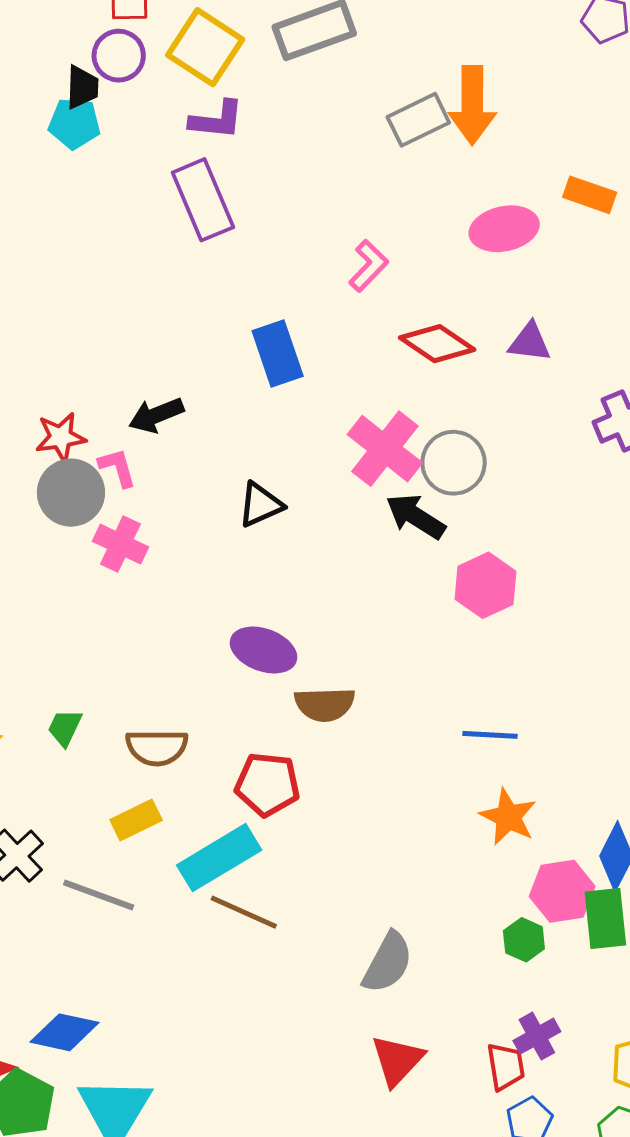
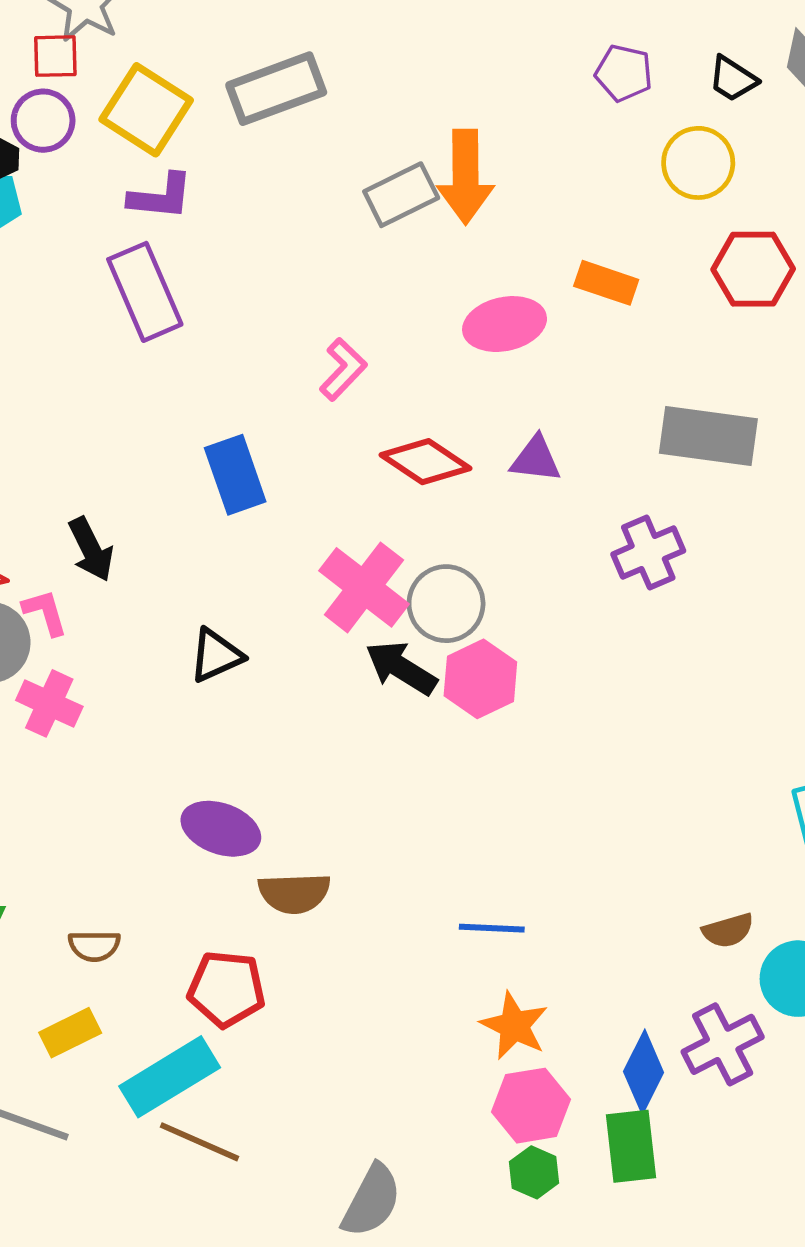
black arrow: (156, 415) -> (91, 549), turned -94
pink hexagon: (486, 585) -> (480, 679), moved
brown semicircle: (157, 747) -> (94, 946), size x0.7
pink hexagon: (562, 891) -> (531, 1106), moved

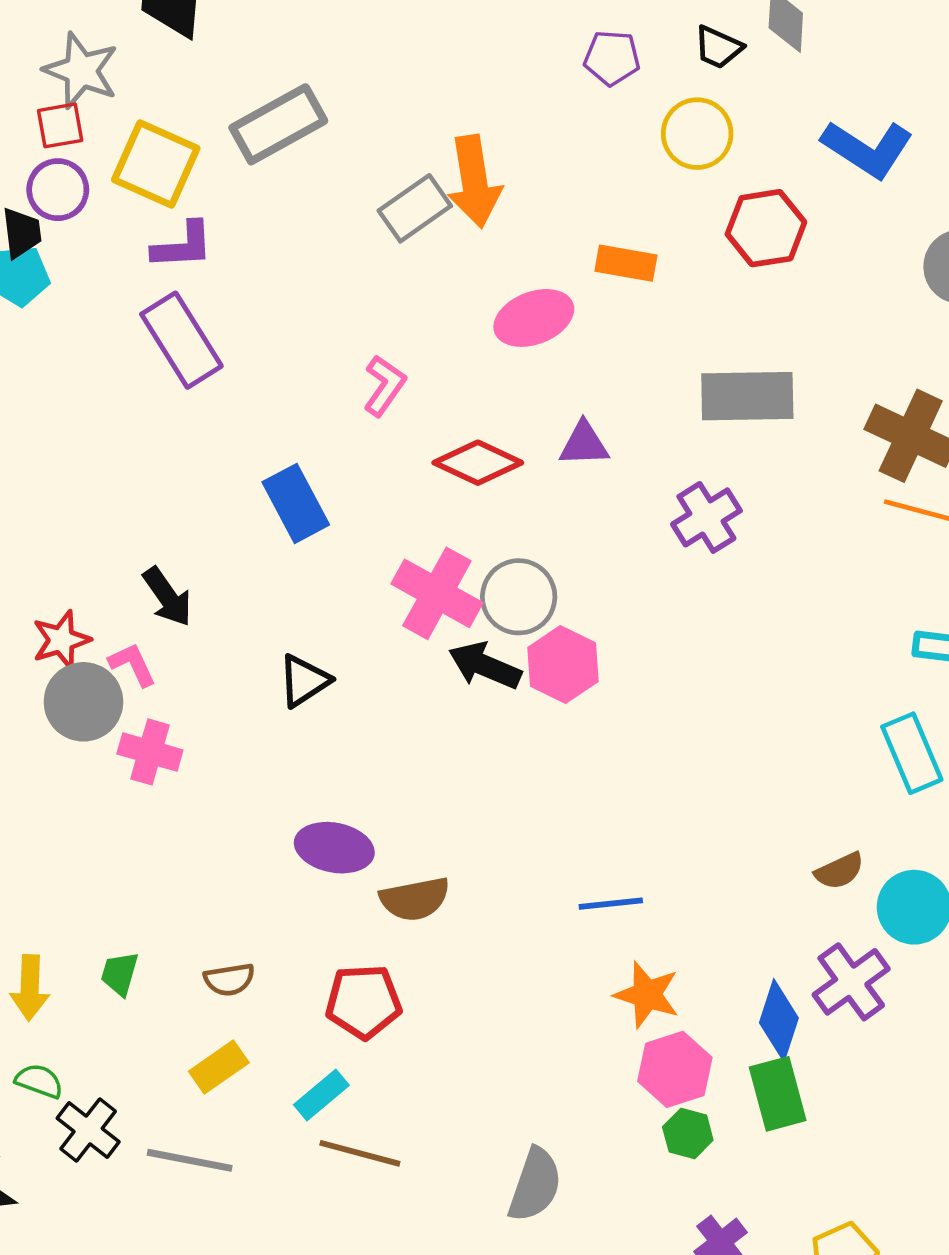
cyan rectangle: (170, 1077) -> (321, 1095), size x0.6

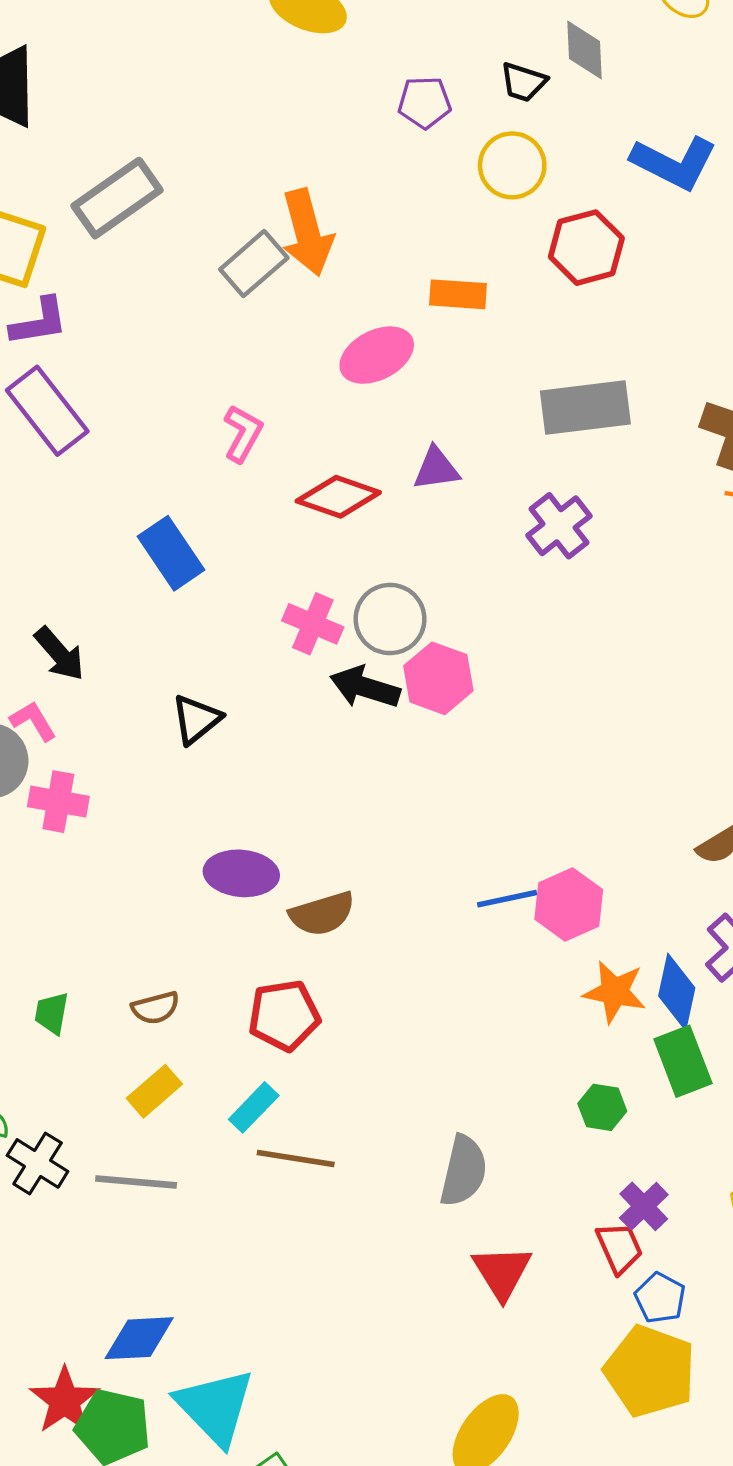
pink cross: (437, 593) -> (313, 624), size x0.7
orange star: (647, 995) -> (615, 992), moved
pink hexagon: (675, 1069) -> (569, 904), moved

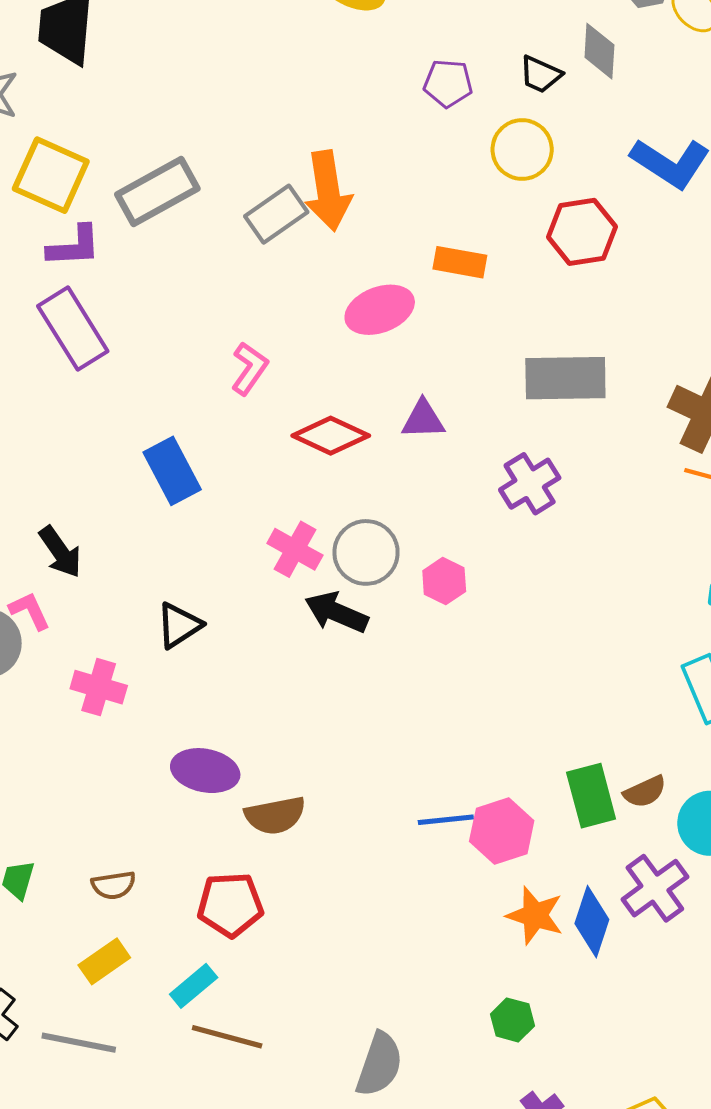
gray rectangle: (117, 198) -> (157, 192), moved
pink hexagon: (438, 678) -> (444, 581), moved, size x0.7
pink cross: (58, 802) -> (99, 687), moved
green rectangle: (683, 1061) -> (591, 796), moved

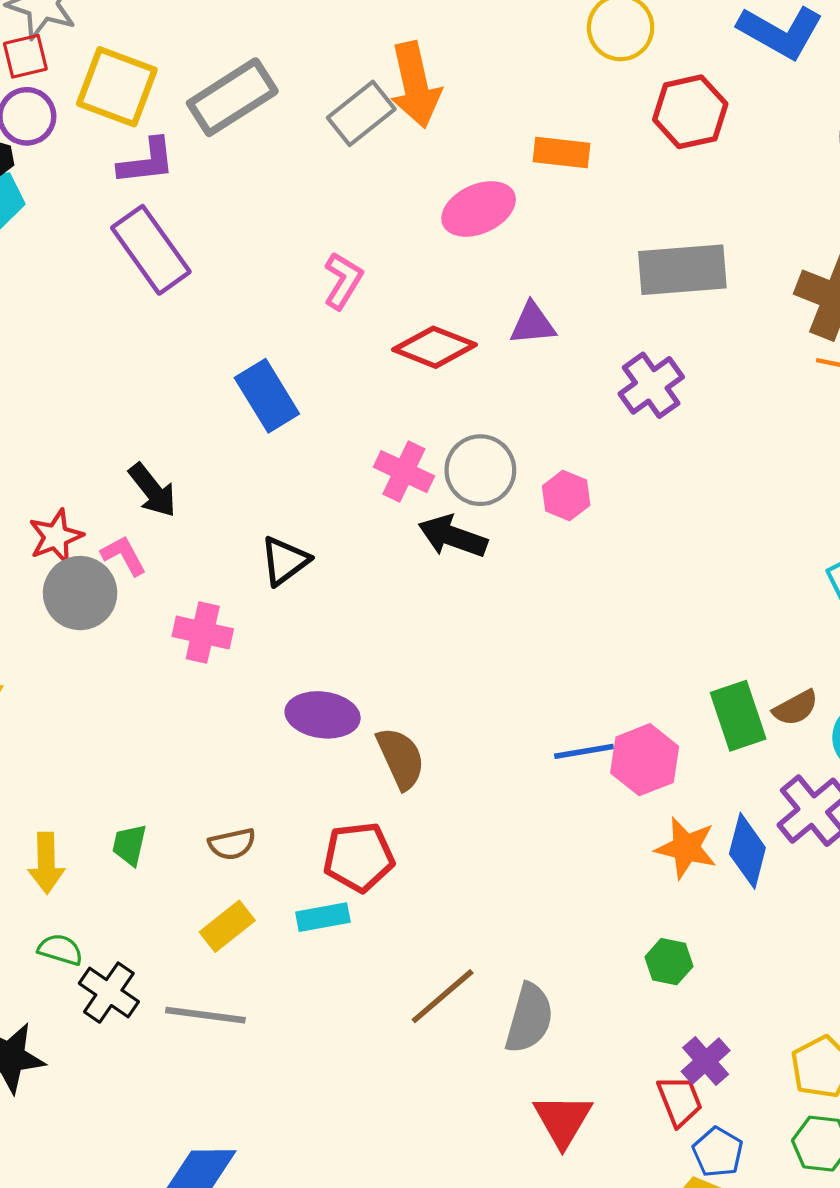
brown semicircle: (275, 815) -> (401, 758), turned -100
cyan rectangle: (194, 986) -> (323, 917), moved, turned 33
brown line: (227, 1037) -> (443, 996), moved, turned -52

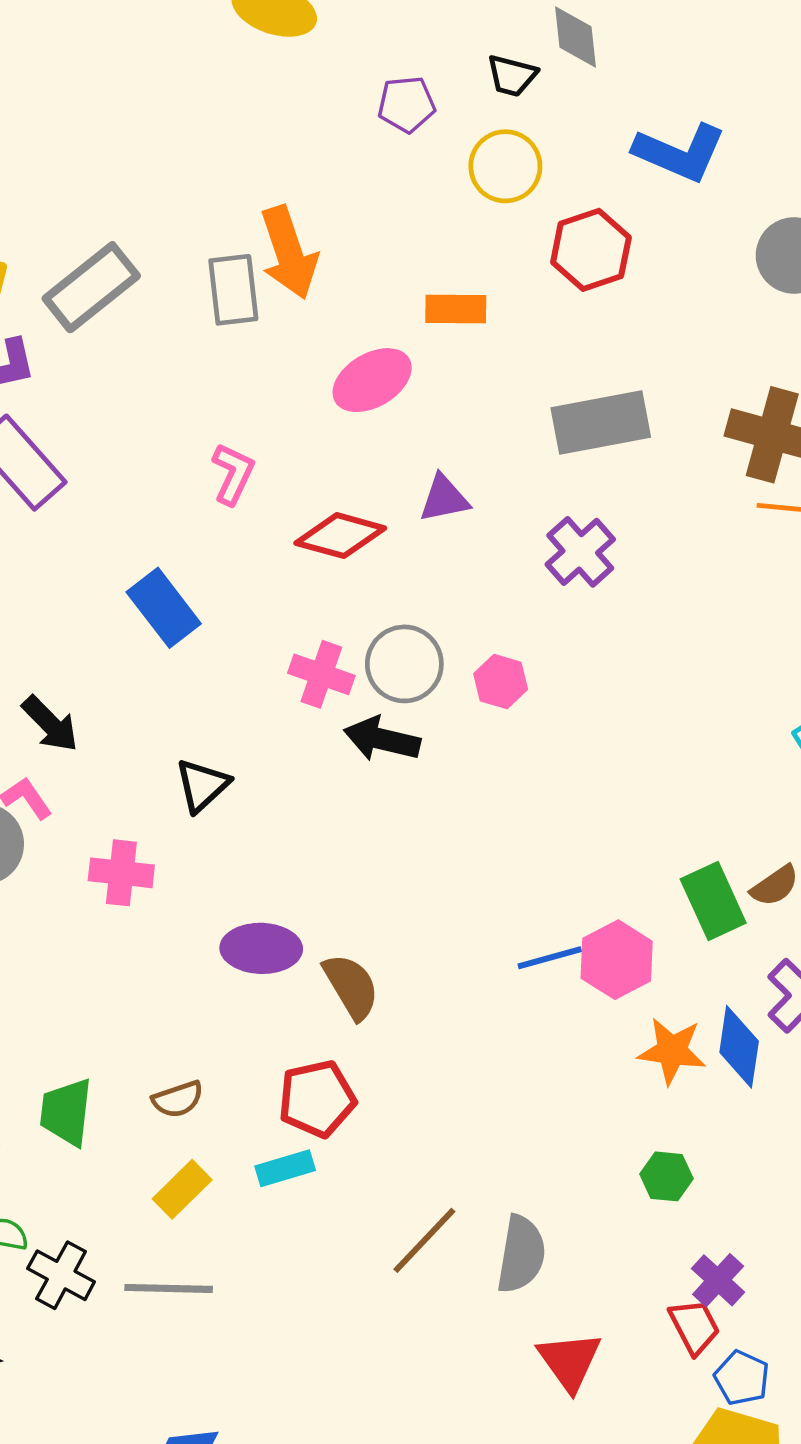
gray rectangle: (361, 113) -> (233, 290), turned -52
green trapezoid: (129, 845) -> (66, 1112), size x1.5

